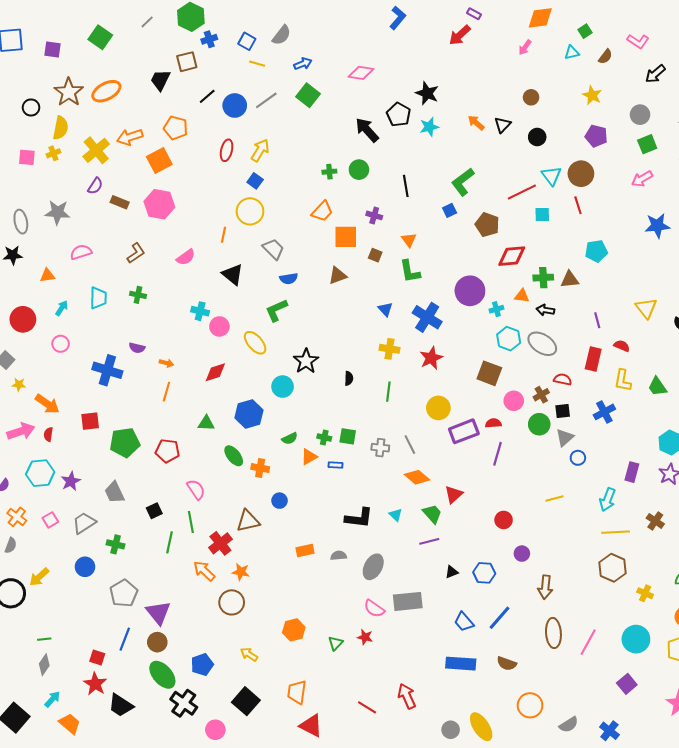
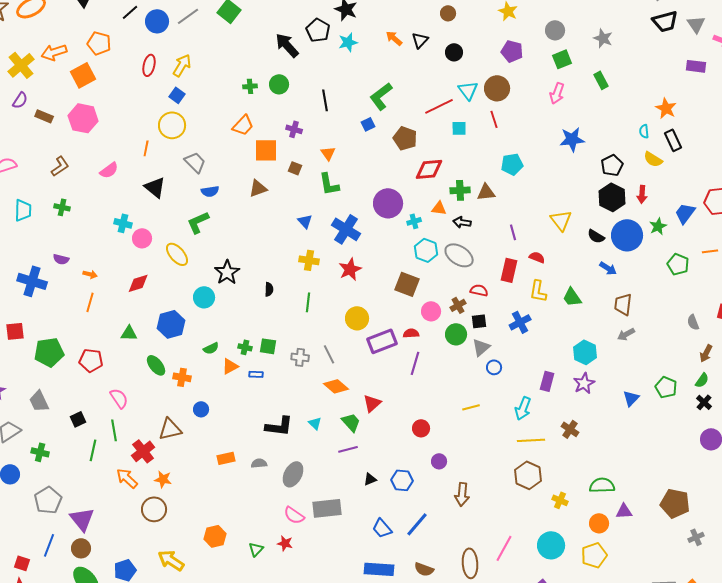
pink arrow: (642, 179) -> (557, 93), turned -40
brown ellipse: (553, 633) -> (470, 563), moved
yellow arrow: (249, 654) -> (171, 560), size x1.5

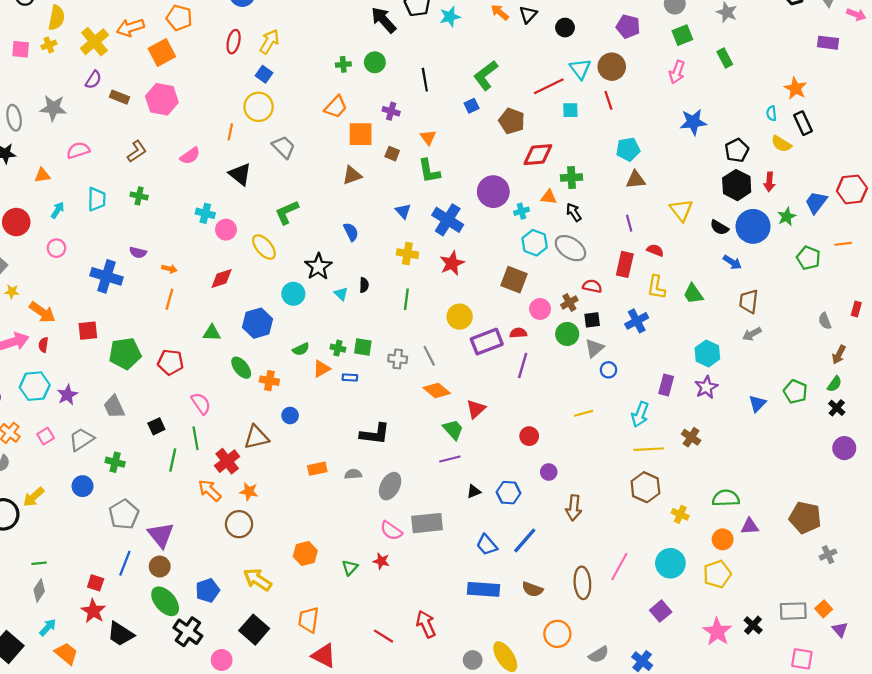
blue semicircle: (210, 191) -> (351, 232), moved, turned -108
brown triangle: (486, 192) -> (636, 180), moved
black arrow: (462, 222) -> (574, 212), turned 48
cyan triangle: (315, 423) -> (341, 294), moved

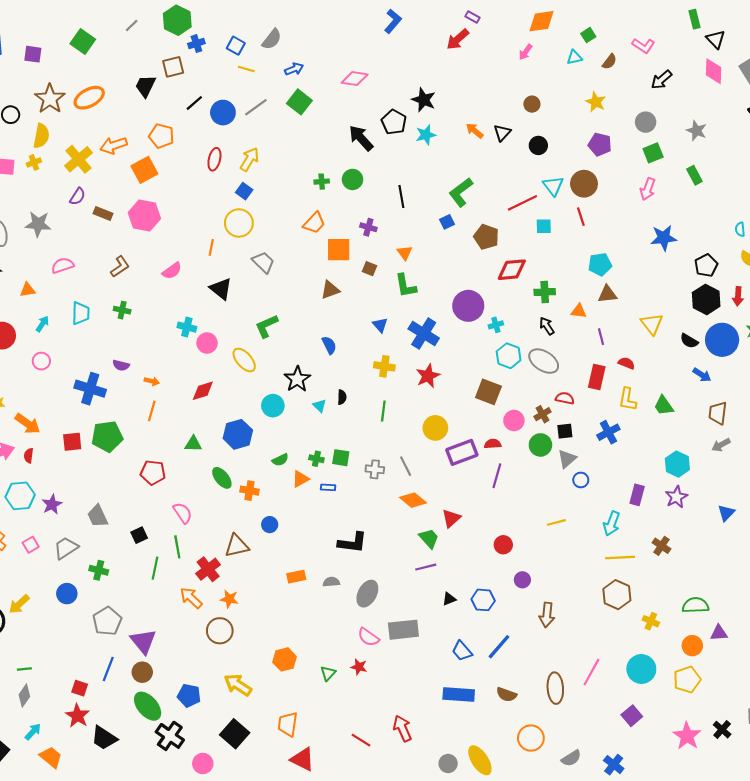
orange triangle: (549, 197) -> (579, 311), moved
green pentagon: (125, 354) -> (107, 436), moved
blue pentagon: (207, 590) -> (189, 696), turned 30

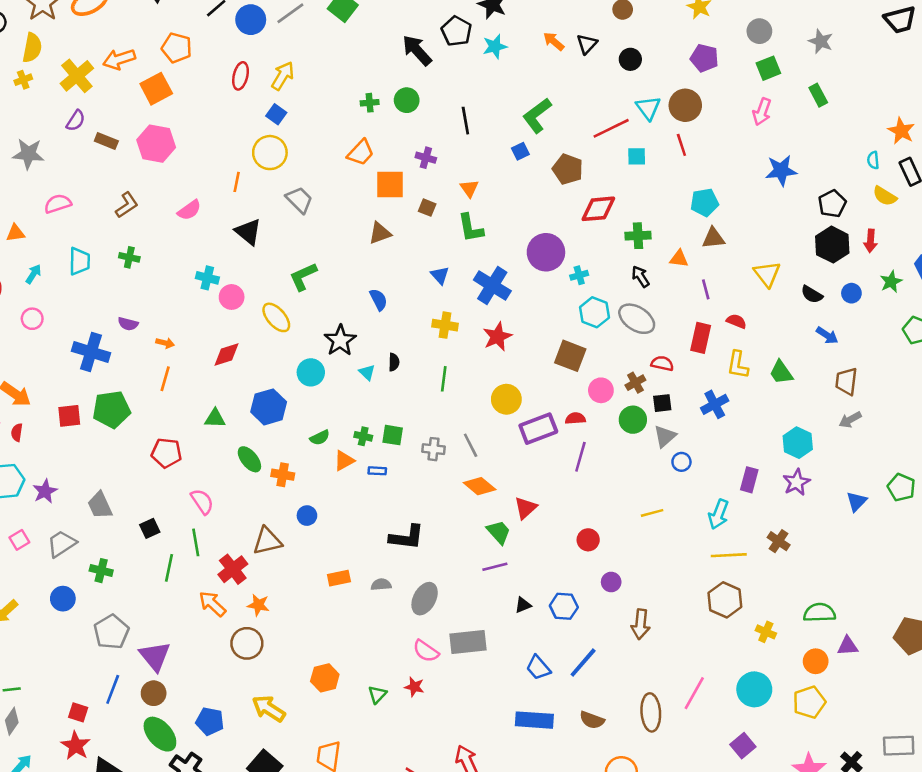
blue circle: (722, 340) -> (851, 293), size x0.5

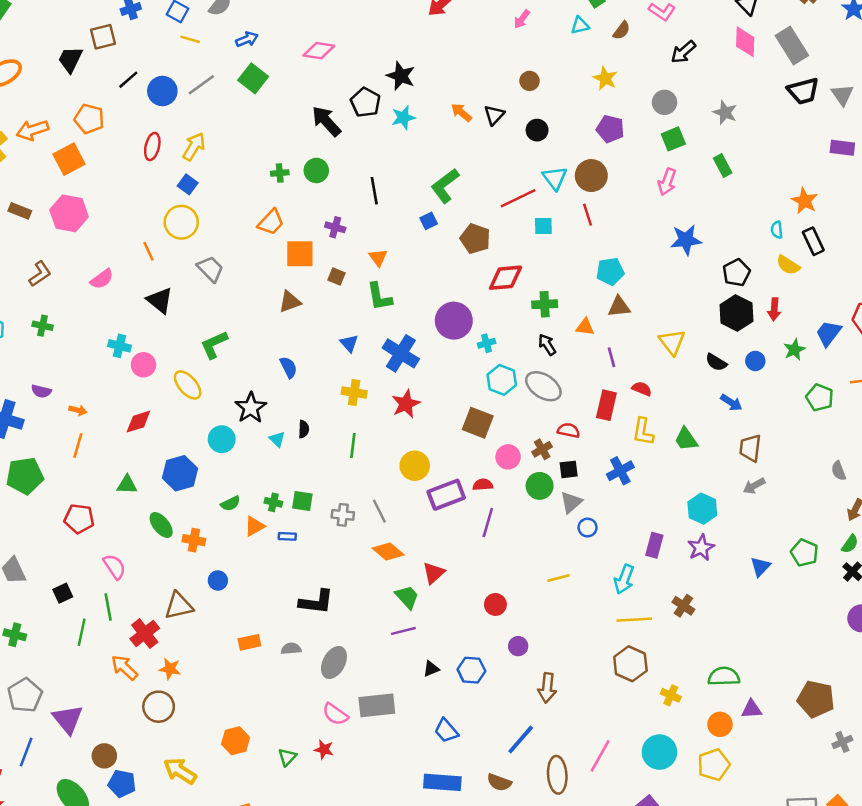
orange line: (237, 182) -> (148, 251), turned -36
blue line: (583, 663) -> (521, 739), moved
brown circle: (154, 693) -> (104, 756), moved

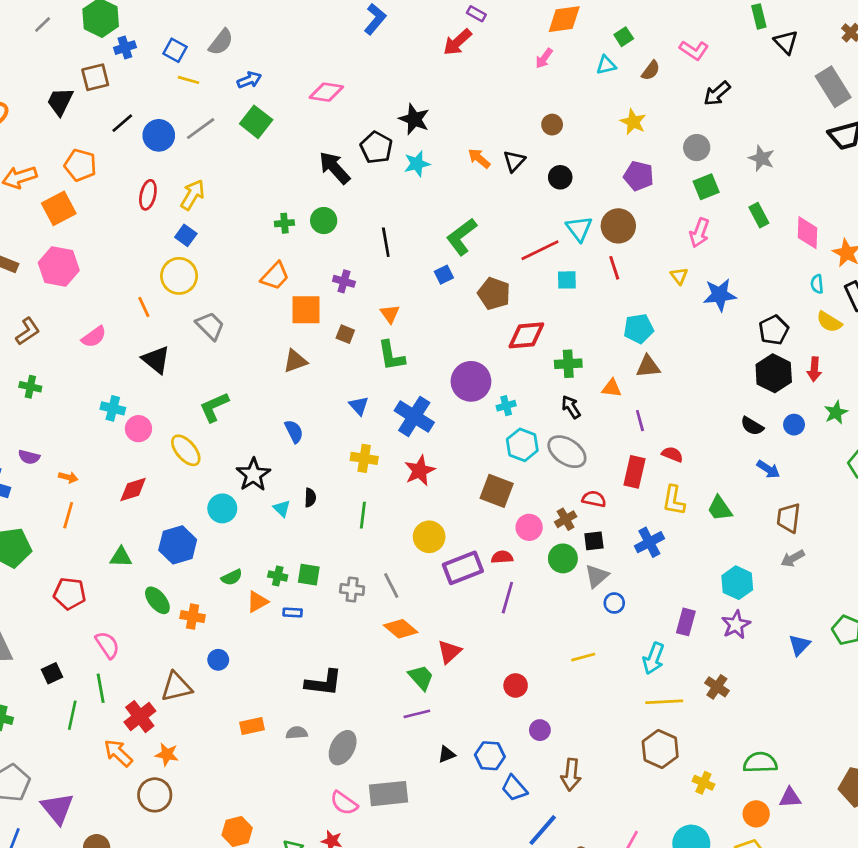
pink diamond: (745, 42) -> (808, 233), moved
yellow triangle: (672, 342) -> (679, 276), moved, size x0.6
blue trapezoid: (446, 731) -> (514, 788), moved

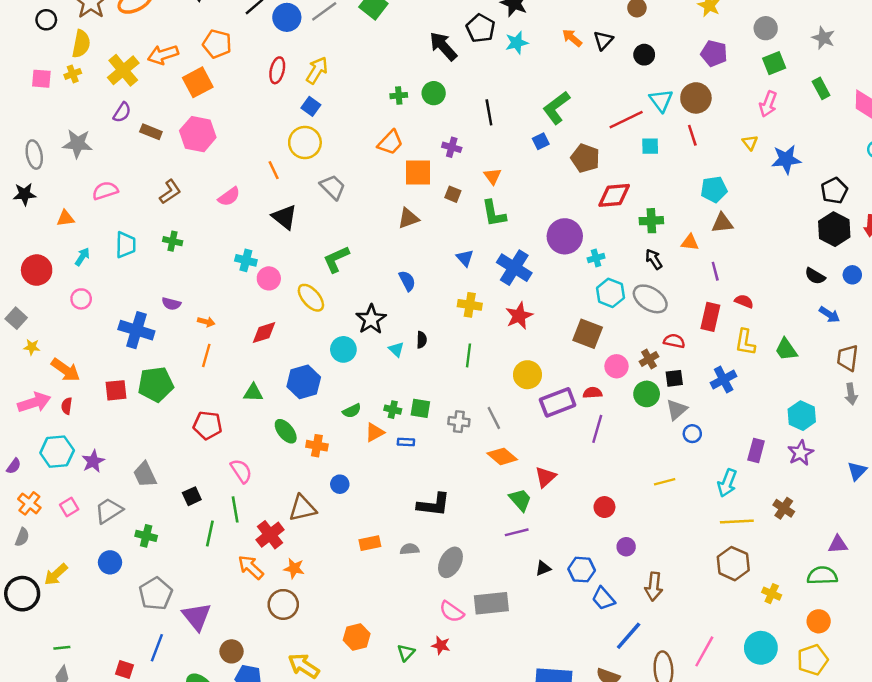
gray arrow: (793, 558) -> (851, 394), turned -70
purple triangle: (790, 798) -> (838, 544), moved

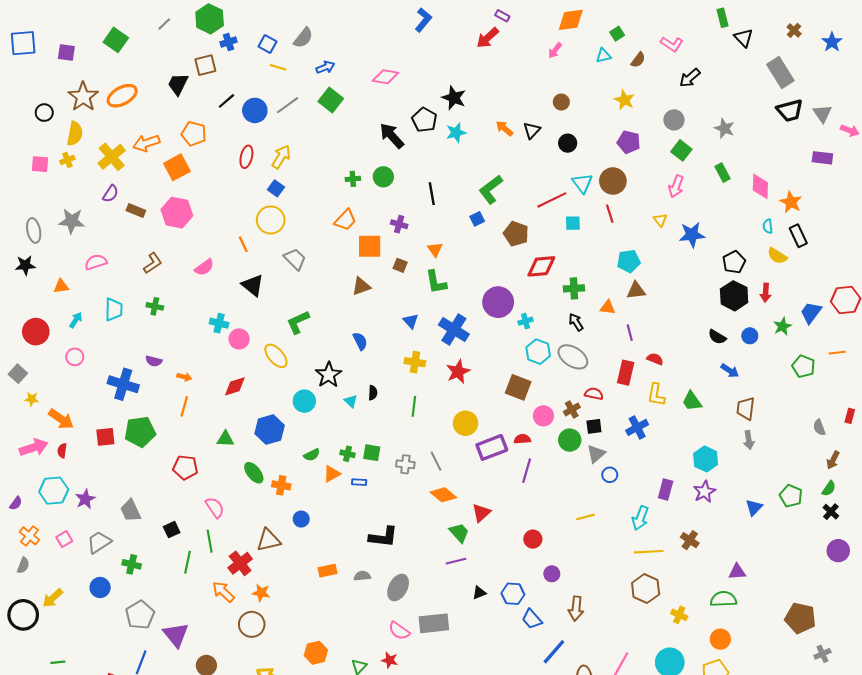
green square: (774, 63) -> (681, 150), turned -30

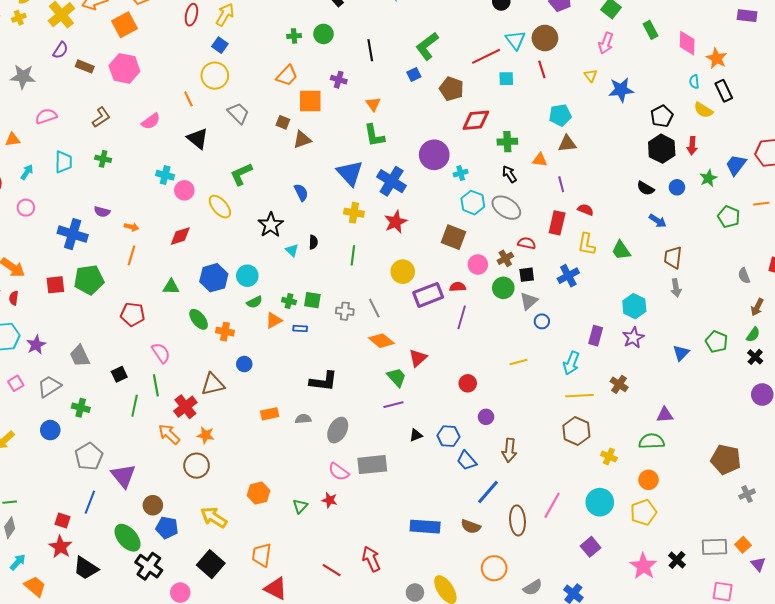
brown square: (400, 265) -> (283, 122), moved
blue triangle: (411, 321) -> (350, 173), size x1.8
cyan circle: (304, 401) -> (247, 276), moved

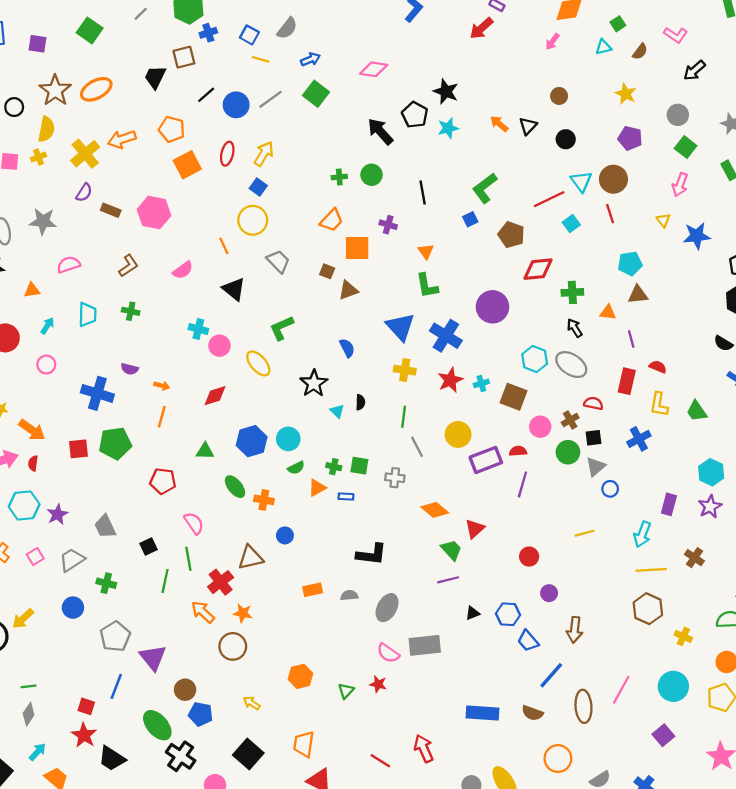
orange square: (124, 25) -> (187, 165), moved
cyan square: (506, 79) -> (571, 224), turned -35
cyan cross: (461, 173) -> (481, 383), moved
gray line: (374, 308) -> (417, 447), moved
yellow arrow: (214, 517) -> (252, 703), size x0.6

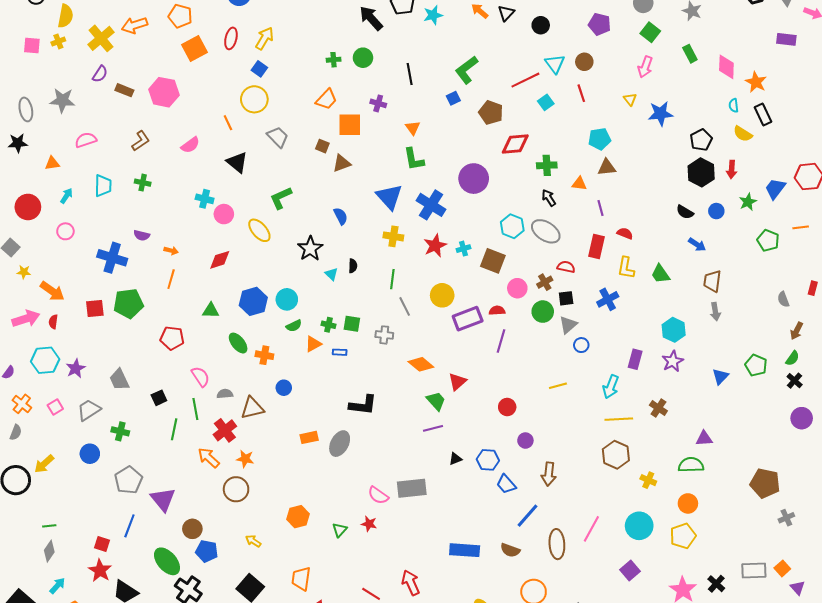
brown circle: (613, 179) -> (584, 62), size x0.7
gray semicircle: (349, 595) -> (225, 394), moved
gray ellipse: (387, 608) -> (340, 444), moved

